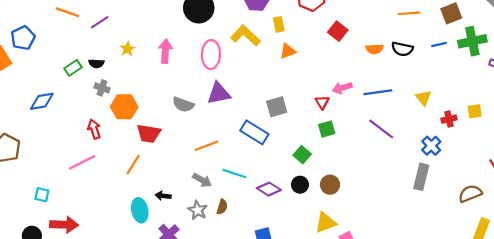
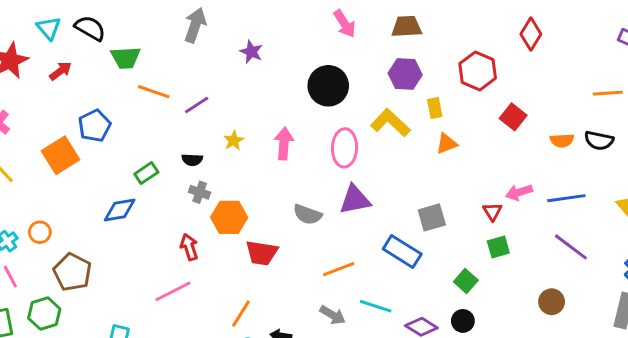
green rectangle: (73, 68) -> (146, 173), moved
orange line: (133, 165) -> (241, 314), moved
brown circle: (330, 185) -> (552, 302), moved

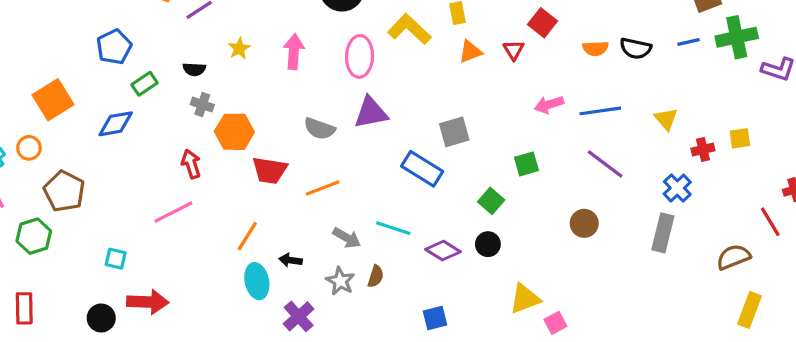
blue pentagon: (95, 126) -> (114, 47), moved
orange square: (61, 155) -> (53, 100), moved
red triangle: (492, 211) -> (514, 50), moved
orange line: (339, 269) -> (323, 188), moved

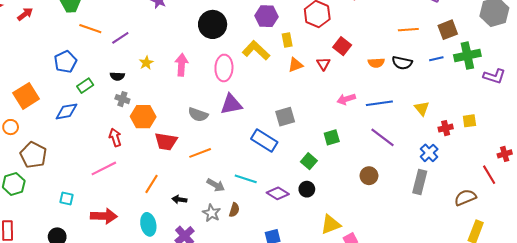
cyan ellipse: (257, 281) -> (148, 224), moved
red arrow: (148, 302) -> (104, 216), moved

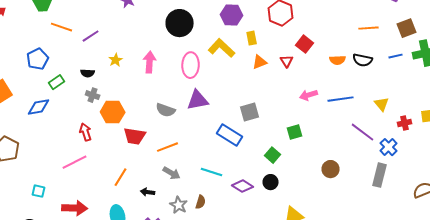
purple line: (382, 137) -> (363, 132), moved
gray arrow: (216, 185) -> (172, 173), moved

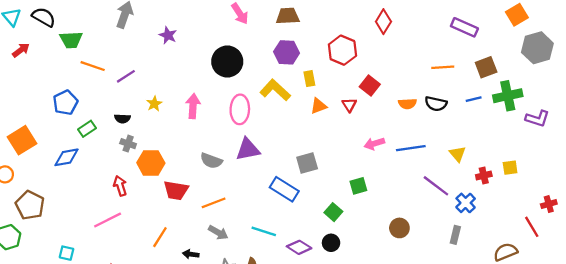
gray rectangle: (380, 175) -> (455, 235), size x0.7

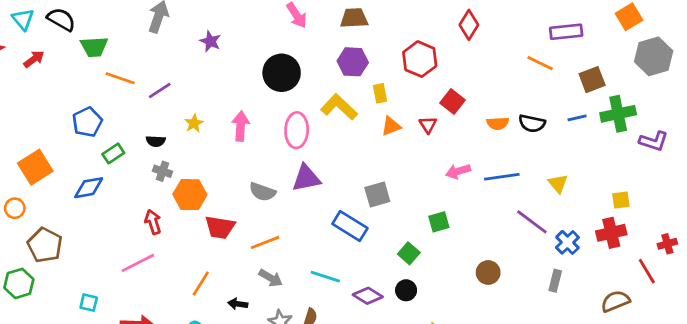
purple rectangle: (464, 27) -> (566, 32), turned -30
orange line: (443, 67) -> (540, 63), moved, turned 30
red cross: (484, 176) -> (611, 233), moved, size x1.5

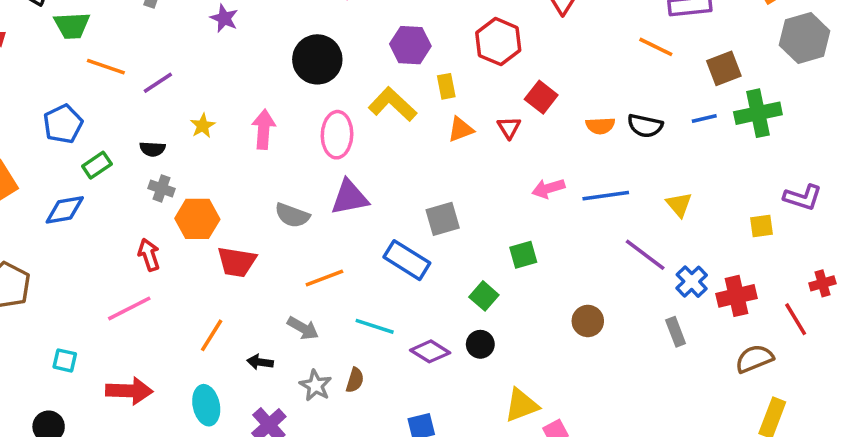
purple L-shape: (654, 141) -> (803, 197), moved
red cross: (611, 233) -> (736, 296), moved
orange line: (265, 242) -> (324, 278), moved
gray rectangle: (555, 281) -> (676, 332), turned -35

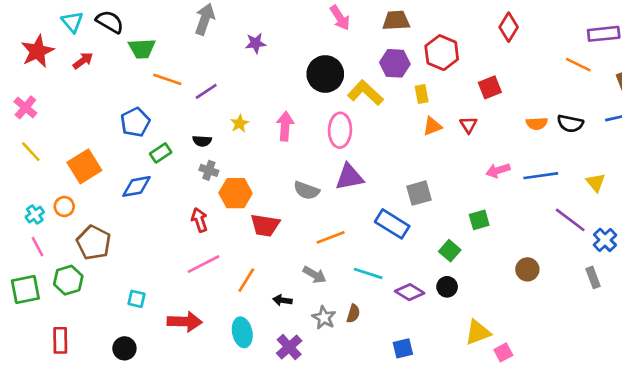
purple star: (224, 18) -> (256, 43), turned -30
red hexagon: (498, 42) -> (442, 53), moved
red square: (541, 97) -> (490, 87), moved, turned 30
yellow L-shape: (393, 104) -> (365, 93), moved
pink line: (129, 308) -> (203, 264), moved

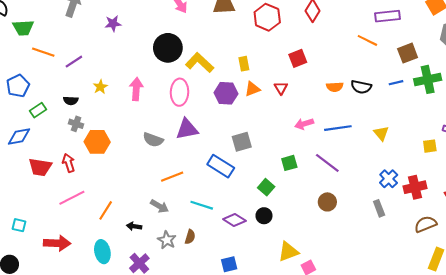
red hexagon: (442, 53) -> (267, 17), moved
purple hexagon: (395, 63) -> (226, 93), moved
purple line: (570, 220) -> (327, 163), moved
red trapezoid: (265, 225) -> (40, 167), moved

